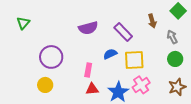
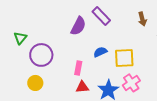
green triangle: (23, 23) -> (20, 38), moved
purple semicircle: (88, 28) -> (78, 26), turned -48
purple rectangle: (123, 32) -> (101, 16), moved

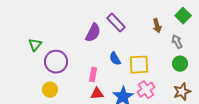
blue semicircle: (100, 52) -> (115, 59), turned -96

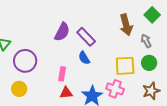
purple rectangle: (116, 23) -> (86, 37), moved
brown arrow: (157, 26) -> (126, 25), size x1.5
yellow square: (139, 65) -> (125, 66), moved
pink cross: (146, 90) -> (115, 89), turned -36

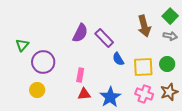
gray arrow: (146, 41) -> (170, 36), moved, turned 128
blue semicircle: (84, 58) -> (118, 59), moved
pink cross: (115, 89) -> (144, 94), moved

